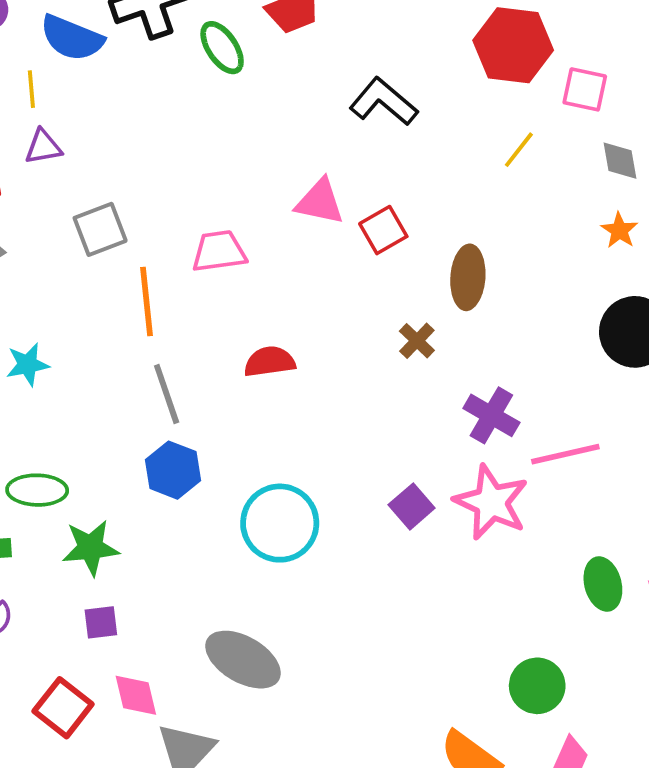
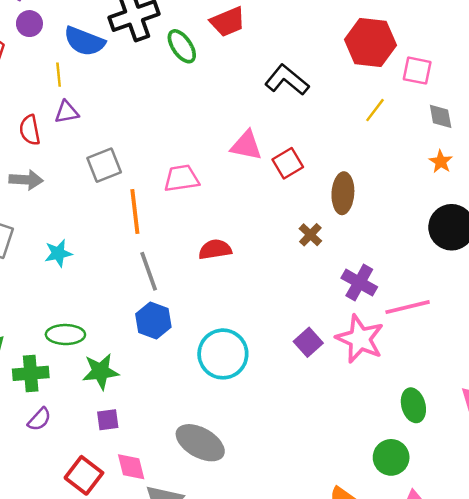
green ellipse: (603, 584) -> (413, 405), moved

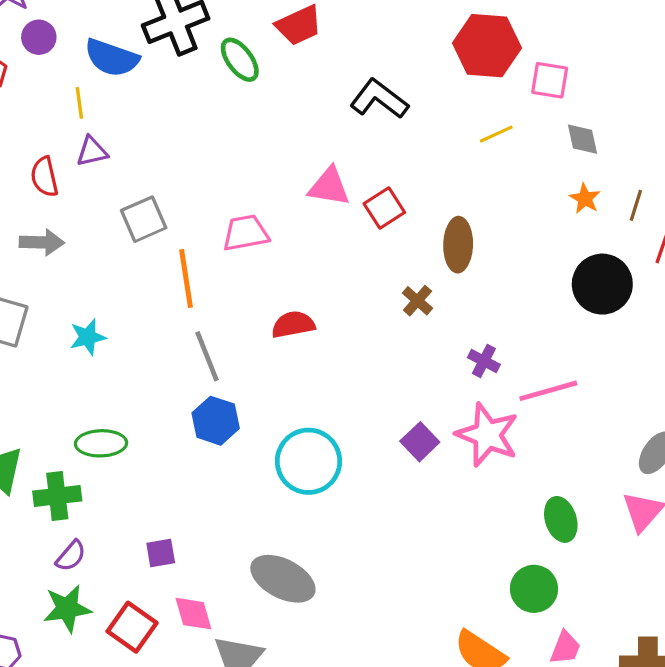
yellow line: (375, 110) -> (496, 134), turned 30
purple cross: (359, 283) -> (484, 361), size x0.7
green star: (101, 371) -> (67, 609), moved

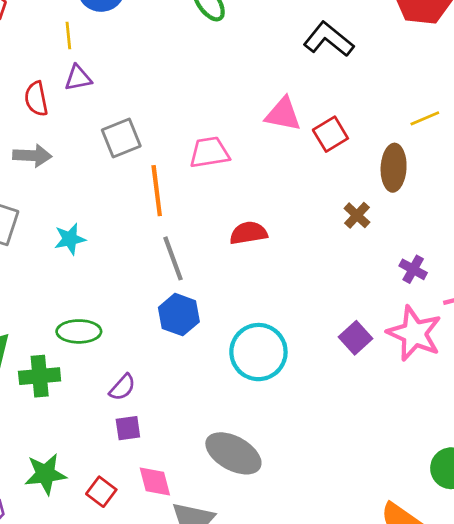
yellow line: (496, 134) -> (425, 118), moved
purple semicircle: (71, 556) -> (122, 387), moved
red square: (132, 627) -> (101, 492), size x0.7

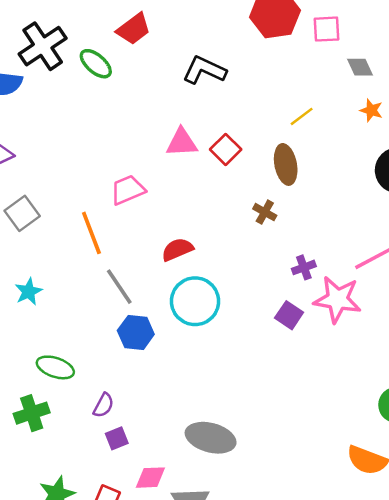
gray square: (121, 138) -> (22, 213), moved
purple cross: (413, 269) -> (304, 267), moved, turned -35
green ellipse: (79, 331) -> (55, 367), turned 33
cyan circle: (258, 352) -> (195, 301), moved
pink diamond: (155, 481) -> (150, 478), turned -64

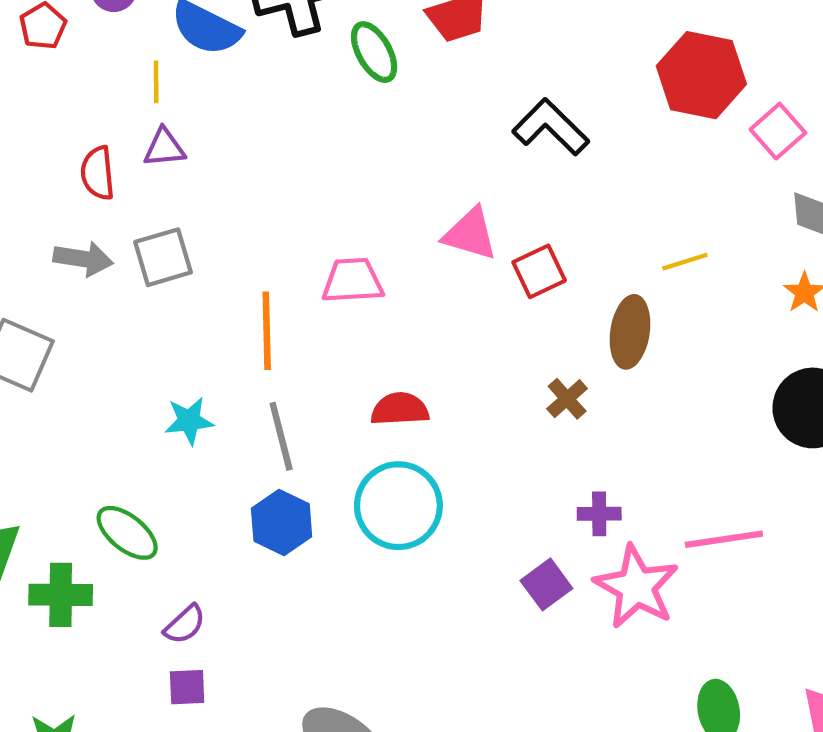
pink square: (326, 29) -> (778, 131), turned 32
cyan star: (29, 292) -> (189, 421), moved

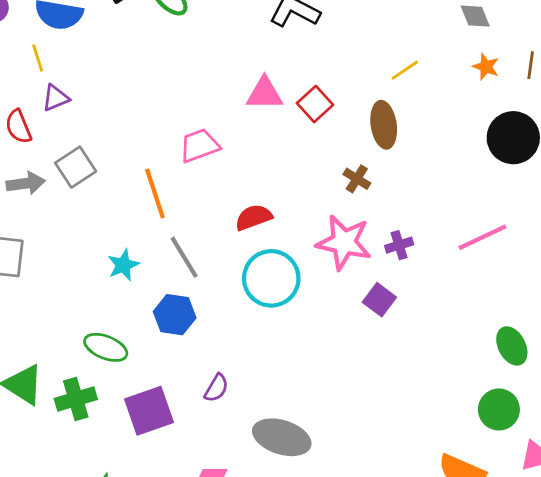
blue hexagon: (282, 522) -> (175, 315), moved
pink star: (636, 587) -> (344, 242), moved
purple semicircle: (185, 624) -> (216, 388), moved
purple square: (187, 687) -> (149, 411), moved, size x1.8

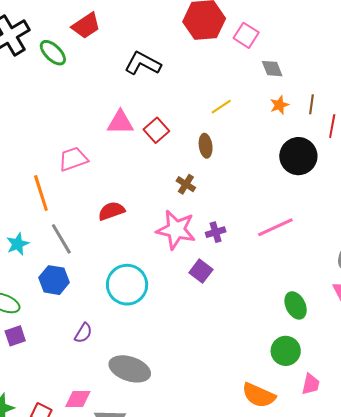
orange star: (486, 67) -> (279, 105), turned 30
brown ellipse: (384, 125) -> (206, 146), size x0.7
cyan circle: (271, 278) -> (127, 285), moved
purple square: (149, 411) -> (15, 336), moved, size x0.6

